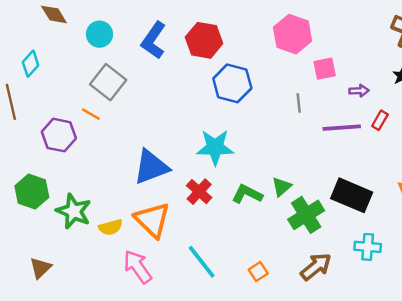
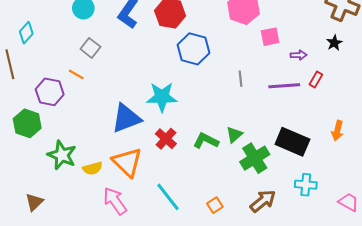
gray square: (108, 82) -> (90, 48), size x0.7
gray line: (299, 103) -> (240, 79), moved
cyan star: (215, 147) -> (162, 97), moved
green hexagon: (32, 192) -> (27, 123), moved

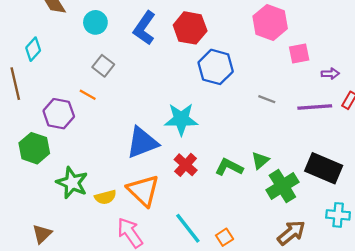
gray line: (240, 79) -> (267, 99), turned -63
orange square: (215, 205) -> (225, 237), moved

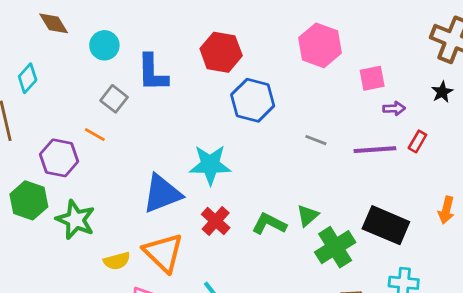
blue L-shape: (144, 28) -> (152, 73), moved, turned -36
pink square: (299, 54) -> (372, 78), moved
green star: (72, 183) -> (76, 220), moved

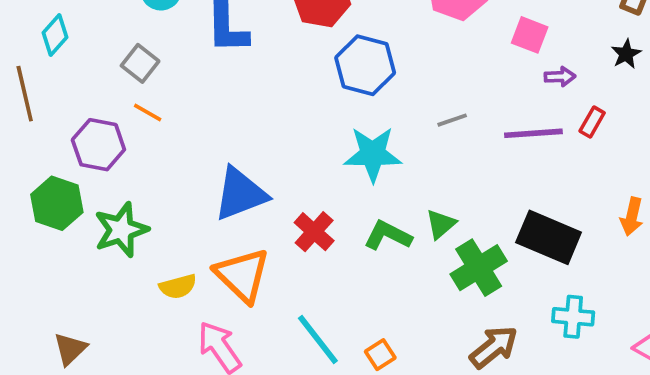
pink square: (372, 78) -> (530, 35), turned 32
gray square: (114, 99) -> (140, 63), moved
gray line: (316, 140) -> (452, 120), turned -40
cyan star: (210, 165) -> (373, 154), moved
green star: (76, 220) -> (121, 230), turned 30

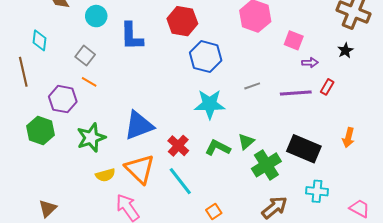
cyan diamond: (55, 35) -> (39, 40), turned -35
green star: (121, 230) -> (91, 138), moved
cyan line: (318, 339) -> (180, 181), moved

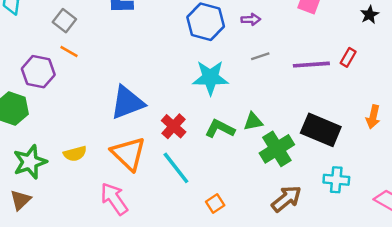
purple arrow: (310, 63) -> (251, 19), moved
green star: (91, 138) -> (30, 162), moved
green triangle: (246, 142) -> (253, 122), turned 30
yellow semicircle: (105, 175) -> (75, 154), moved

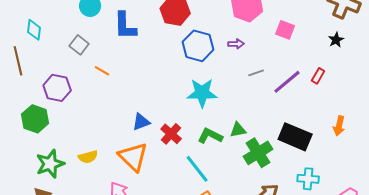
orange line: (69, 51) -> (102, 71), moved
gray line: (260, 56) -> (256, 73), moved
purple line: (311, 65) -> (287, 82), turned -36
blue triangle: (127, 103) -> (141, 122), moved, size x0.6
cyan line: (176, 168) -> (197, 169), moved

